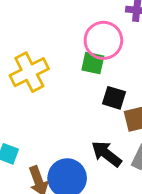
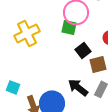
black square: (114, 98) -> (83, 50), turned 35

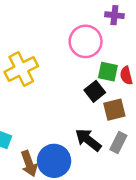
green square: (69, 27) -> (108, 72), moved

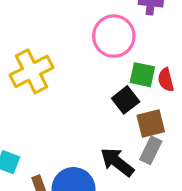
gray rectangle: (118, 142) -> (151, 150), moved

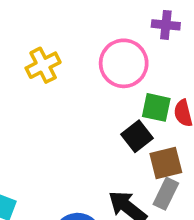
yellow cross: (32, 71) -> (43, 65), moved, size x0.7

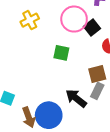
green square: (156, 107) -> (61, 53), moved
black square: (137, 136) -> (92, 28), moved

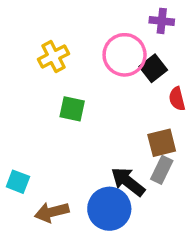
green square: (61, 53) -> (72, 109), moved
blue circle: (49, 115) -> (109, 209), moved
brown arrow: (29, 117) -> (52, 212), turned 96

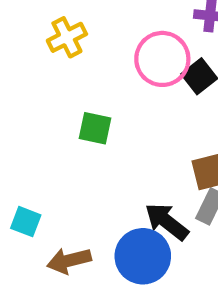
yellow cross: (53, 56) -> (67, 37), moved

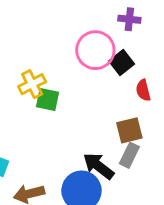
yellow cross: (67, 37) -> (32, 84), moved

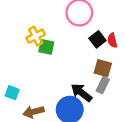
black square: (122, 63) -> (97, 39), moved
brown square: (129, 130) -> (103, 68), turned 30

